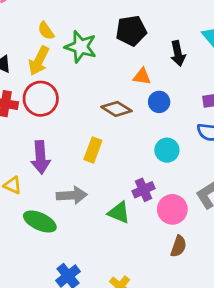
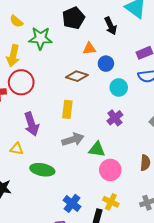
yellow semicircle: (46, 31) -> (16, 21), moved
cyan circle: (167, 150) -> (119, 87), moved
purple cross: (144, 190) -> (115, 118), moved
gray arrow: (72, 195) -> (73, 139), moved
pink circle: (172, 209) -> (110, 170), moved

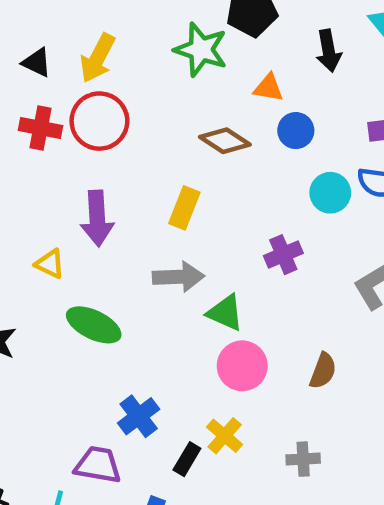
green star: (40, 38) -> (201, 50), moved
cyan circle: (119, 87) -> (330, 193), moved

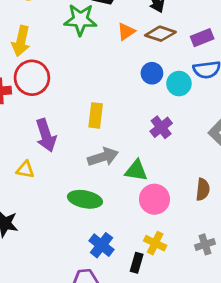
orange triangle: (268, 88) -> (126, 32), turned -30
blue circle: (296, 131) -> (152, 73), moved
brown diamond: (225, 141) -> (160, 34), moved
green ellipse: (94, 325) -> (85, 199), moved

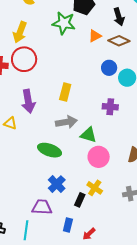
purple cross: (161, 127) -> (110, 107), turned 35

